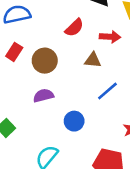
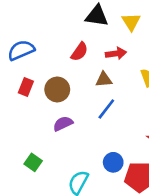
blue line: (107, 91) -> (106, 109), moved
blue circle: (74, 121) -> (113, 162), moved

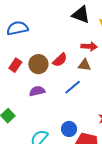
red semicircle: (79, 52) -> (60, 60), moved
brown triangle: (104, 80) -> (85, 65), moved
red rectangle: (26, 87) -> (15, 65), moved

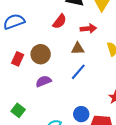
red semicircle: (60, 60) -> (60, 21), moved
brown triangle: (85, 65) -> (78, 49), moved

